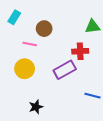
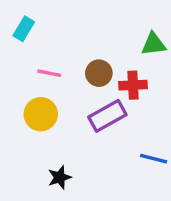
brown circle: (44, 29) -> (99, 73), moved

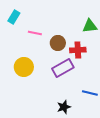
pink line: (49, 73) -> (35, 33), moved
black star: (60, 177) -> (64, 107), moved

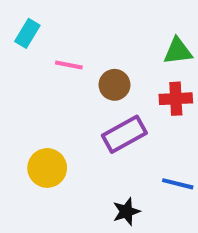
red cross: (78, 50) -> (176, 99), moved
yellow circle: (24, 67) -> (47, 168), moved

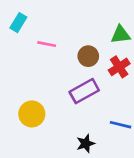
brown circle: (114, 85) -> (88, 56), moved
red cross: (176, 99) -> (119, 67), turned -30

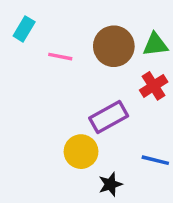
brown circle: (88, 56) -> (114, 46), moved, size x1.5
yellow circle: (32, 114) -> (81, 152), moved

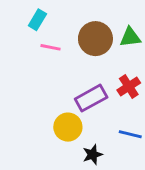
cyan rectangle: (24, 29) -> (37, 20), moved
red cross: (154, 86) -> (129, 86), moved

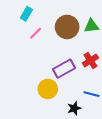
pink line: (50, 47) -> (36, 33), turned -56
black star: (93, 155) -> (74, 108), moved

